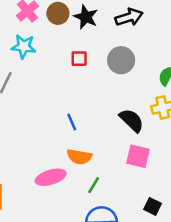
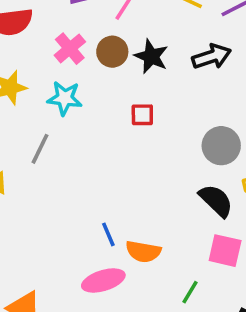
gray circle: (121, 60) -> (221, 146), moved
blue line: (72, 122) -> (108, 234), moved
green line: (94, 185) -> (190, 292), moved

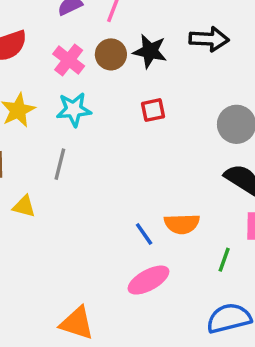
black arrow: (212, 57) -> (209, 39), turned 33
orange semicircle: (143, 252) -> (182, 224), moved
green line: (190, 292) -> (224, 260), moved

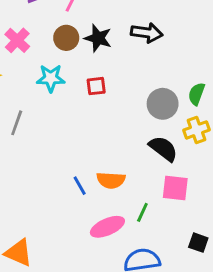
pink cross: (69, 60) -> (17, 40), moved
cyan star: (74, 110) -> (51, 78), moved
pink ellipse: (148, 280) -> (107, 227), moved

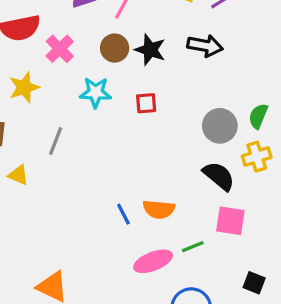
green line: (142, 212) -> (193, 247), turned 42

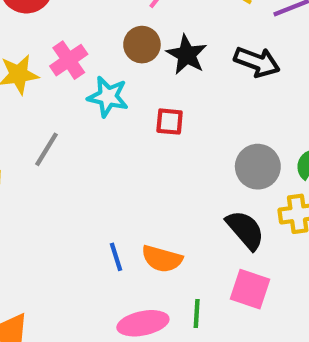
pink cross: (60, 49) -> (69, 60), moved
green line: (193, 247) -> (197, 314), turned -75

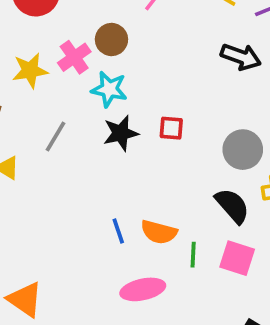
brown circle: (142, 45) -> (111, 40), moved
black star: (187, 55) -> (121, 133), moved, turned 30
red square: (170, 122) -> (171, 128), moved
green line: (197, 314) -> (193, 255), moved

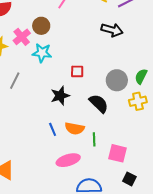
black star: (121, 133) -> (60, 96), moved
black semicircle: (232, 206) -> (99, 103), moved
pink square: (237, 258) -> (118, 153), moved

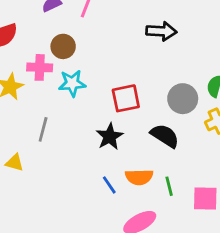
pink cross: (22, 37) -> (40, 67), turned -36
red square: (77, 71) -> (126, 98), size x1.5

